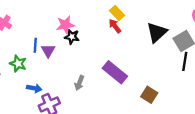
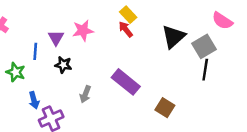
pink star: (65, 25) -> (83, 31), moved
black star: (72, 37) -> (63, 65), moved
purple triangle: (48, 51) -> (56, 38), moved
blue arrow: (34, 88) -> (34, 100), turned 64

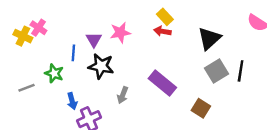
red arrow: (126, 29) -> (162, 31), turned -42
gray square: (204, 46) -> (217, 71), moved
black star: (63, 65) -> (101, 66), size x1.5

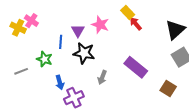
yellow rectangle: (165, 17) -> (128, 13), moved
red arrow: (162, 31) -> (136, 24), turned 40
pink star: (120, 32) -> (100, 25), turned 30

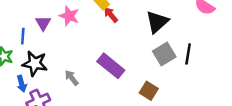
black star: (84, 53) -> (35, 63), moved
gray arrow: (102, 77) -> (72, 78), turned 120

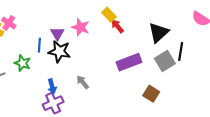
black line: (188, 54) -> (181, 52), moved
black star: (35, 63) -> (59, 52), moved
purple rectangle: (111, 66) -> (129, 62), moved, turned -60
blue arrow: (22, 84) -> (52, 86), moved

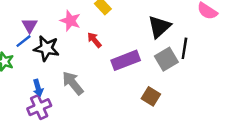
red arrow: (117, 26) -> (94, 40), moved
purple triangle: (57, 34) -> (30, 26), moved
blue line: (39, 45) -> (24, 41), turned 48
gray arrow: (83, 82) -> (73, 83), size x1.5

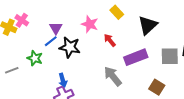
black triangle: (159, 27) -> (148, 25), moved
gray square: (166, 59) -> (170, 56), turned 30
gray arrow: (73, 83) -> (113, 76), moved

